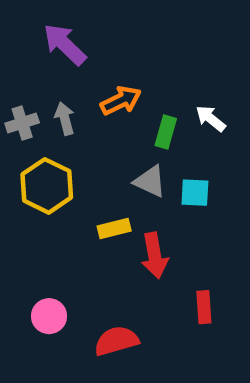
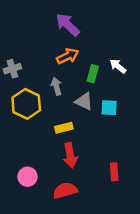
purple arrow: (65, 44) -> (68, 25), moved
gray arrow: (65, 119) -> (56, 86), moved
red arrow: (155, 255) -> (70, 155), moved

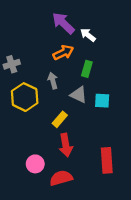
white arrow: (118, 66) -> (88, 35), moved
yellow rectangle: (64, 128) -> (60, 119), turned -35
red rectangle: (114, 172) -> (107, 160), size x1.5
pink circle: (27, 177) -> (35, 164), moved

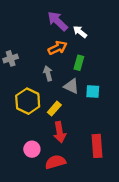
yellow hexagon: (25, 97) -> (28, 101), moved

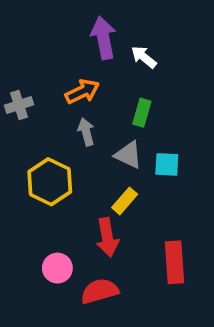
purple arrow: (58, 21) -> (103, 38), turned 35
orange arrow: (58, 48) -> (82, 92), moved
yellow rectangle: (54, 109) -> (125, 201), moved

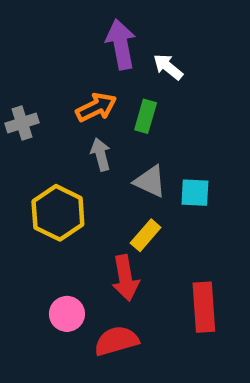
green rectangle: (142, 113) -> (146, 116), moved

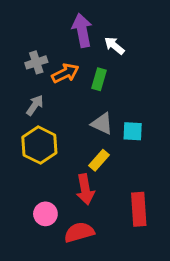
gray cross: (22, 123) -> (36, 62), moved
gray arrow: (101, 154) -> (35, 105), moved, turned 50

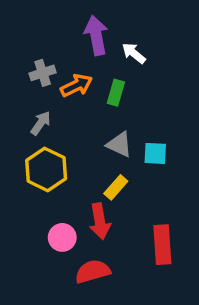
pink circle: (45, 214) -> (62, 237), moved

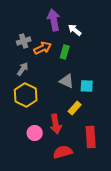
yellow rectangle: (116, 187) -> (75, 108), moved
red semicircle: (93, 271) -> (63, 152), moved

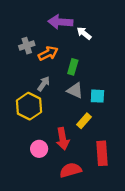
purple arrow: (54, 20) -> (60, 22), turned -75
green rectangle: (65, 52) -> (73, 67), moved
gray arrow: (23, 69) -> (44, 84), moved

